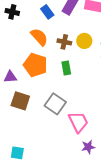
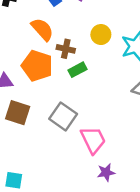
brown cross: (64, 42) -> (66, 49), moved
green rectangle: (66, 68) -> (77, 70), turned 72

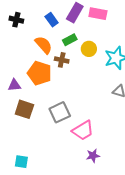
green rectangle: (77, 70) -> (70, 40), moved
gray square: (63, 116) -> (60, 112), turned 30
pink trapezoid: (93, 140) -> (83, 130), turned 85

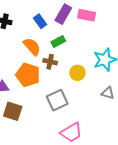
yellow circle: (89, 49) -> (77, 73), moved
gray square: (60, 112) -> (57, 100), moved

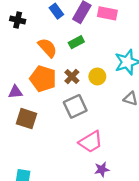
blue rectangle: (40, 21) -> (56, 11), moved
brown cross: (50, 62) -> (72, 76), moved, turned 32

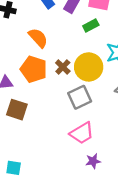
green rectangle: (76, 42) -> (91, 26), moved
yellow circle: (97, 76) -> (89, 67), size x1.6
gray square: (75, 106) -> (80, 97), moved

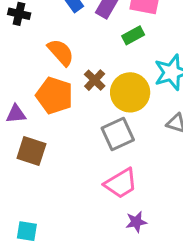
brown cross: (63, 67) -> (95, 80), moved

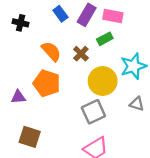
brown cross: (95, 80) -> (81, 54), moved
brown square: (31, 151) -> (30, 137), moved

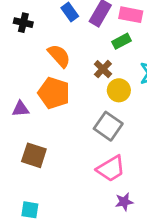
brown cross: (81, 54) -> (103, 69), moved
yellow circle: (103, 81) -> (119, 90), size x0.7
gray square: (93, 112) -> (108, 126), turned -30

